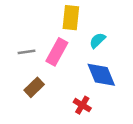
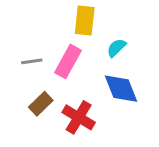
red cross: (82, 105) -> (79, 117), moved, size x1.5

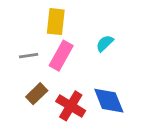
yellow rectangle: (85, 21) -> (56, 22), moved
blue diamond: (121, 89) -> (109, 101), moved

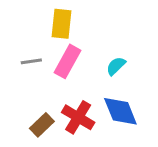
cyan semicircle: (105, 43) -> (116, 66), moved
brown rectangle: (37, 94) -> (42, 125), moved

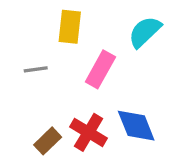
pink rectangle: (68, 61) -> (100, 69), moved
cyan semicircle: (116, 66) -> (145, 32), moved, size x1.5

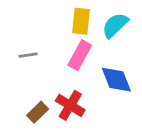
yellow rectangle: (70, 27) -> (81, 21), moved
blue diamond: (136, 126) -> (116, 80), moved

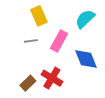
yellow rectangle: (81, 21) -> (39, 16), moved, turned -30
gray line: (28, 55) -> (31, 41), moved

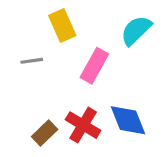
gray line: (31, 41) -> (32, 61), moved
blue diamond: (86, 59) -> (128, 120), moved

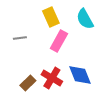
yellow rectangle: (62, 26) -> (51, 17), moved
cyan semicircle: (136, 30) -> (85, 19), turned -75

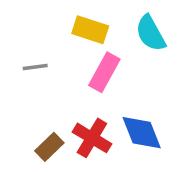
yellow rectangle: (51, 17) -> (90, 30), turned -48

